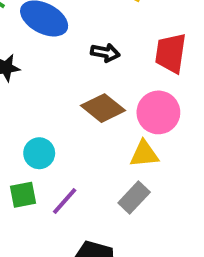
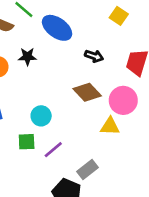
gray rectangle: (134, 198) -> (88, 169), moved

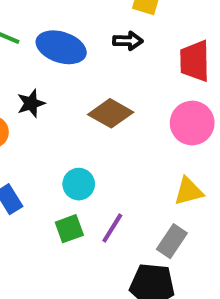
black arrow: (94, 56) -> (128, 41), moved
brown diamond: (87, 92) -> (111, 113), moved
yellow triangle: (110, 126) -> (189, 191), moved

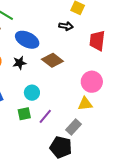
blue ellipse: (61, 47) -> (27, 40), moved
black star: (31, 103) -> (19, 63), moved
pink circle: (192, 123) -> (92, 82), moved

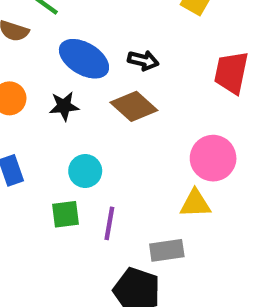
black arrow: (66, 26) -> (143, 60), moved
purple line: (45, 116) -> (109, 223), turned -35
gray rectangle: (74, 127) -> (167, 250), turned 35

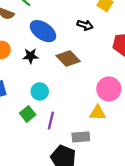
black arrow: (143, 60) -> (85, 25), moved
green square: (65, 214) -> (28, 114), turned -35

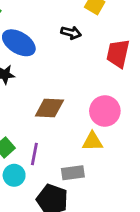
brown diamond: (68, 58) -> (49, 108), moved, turned -40
cyan circle: (40, 91) -> (14, 175), moved

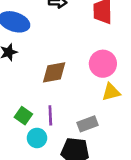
yellow triangle: (92, 141) -> (111, 92), moved

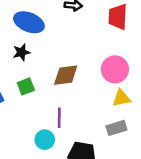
green square: (23, 116) -> (26, 86), moved, turned 30
gray rectangle: (88, 124) -> (116, 128), moved

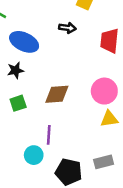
gray rectangle: (116, 128) -> (104, 162), moved

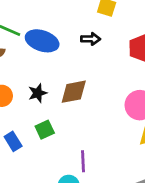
blue ellipse: (24, 42) -> (42, 41), moved
brown diamond: (57, 94) -> (74, 92), moved

